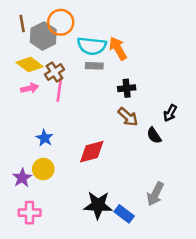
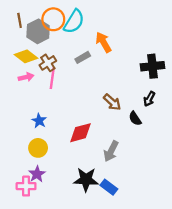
cyan semicircle: (92, 46) -> (74, 22), moved, turned -65
gray rectangle: (94, 66) -> (83, 57), turned -32
black cross: (127, 88) -> (152, 66), moved, size x1.5
purple star: (22, 178) -> (37, 174), moved
gray arrow: (155, 194) -> (111, 151), moved

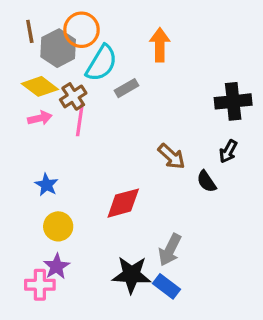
cyan semicircle: (74, 22) -> (102, 63), moved
orange arrow: (103, 42) -> (160, 45), moved, turned 30
blue star: (39, 121) -> (47, 185), moved
gray arrow: (111, 151) -> (170, 250), moved

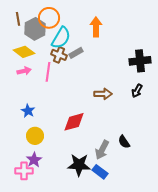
brown cross: (73, 96) -> (59, 55), moved, turned -35
brown arrow: (171, 156) -> (103, 94), turned -42
black semicircle: (206, 181) -> (124, 142), moved

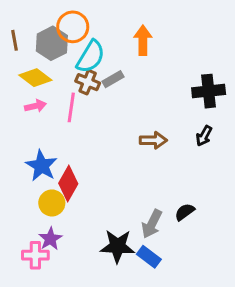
brown line: (18, 19) -> (15, 40), moved
blue star: (28, 111) -> (41, 166), size x1.5
red diamond: (74, 122) -> (68, 184), moved, turned -45
black semicircle: (124, 142) -> (185, 212), turned 88

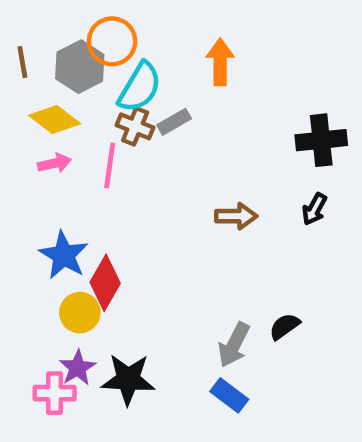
black star: (118, 246) -> (128, 379), moved

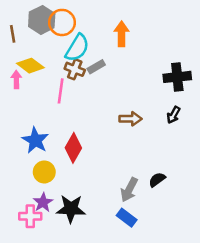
gray hexagon: (80, 67) -> (42, 20), moved
pink arrow: (55, 163) -> (16, 79), moved, turned -78
red diamond: (105, 283) -> (73, 148), moved

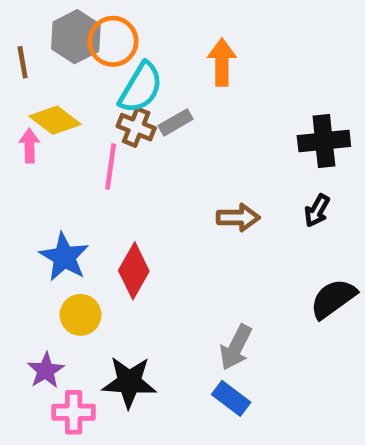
black semicircle: (157, 180) -> (333, 299), moved, size x1.5
purple star: (43, 202) -> (46, 371), moved
pink cross: (30, 216) -> (74, 412), moved

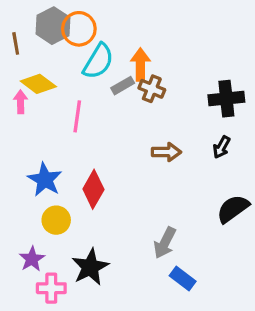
orange arrow: (222, 62) -> (140, 64), moved
brown cross: (136, 127) -> (152, 89), moved
black star: (129, 382) -> (90, 267), turned -30
blue rectangle: (231, 398) -> (183, 278), moved

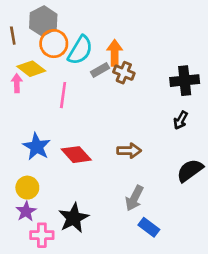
orange circle: (79, 29) -> (54, 44), moved
brown arrow: (166, 152) -> (129, 151), moved
red diamond: (93, 189) -> (76, 155), turned -72
yellow circle: (56, 220) -> (27, 188), moved

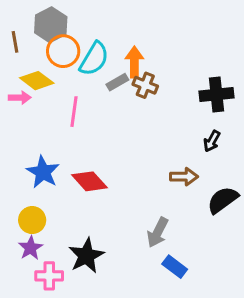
pink arrow: (17, 83) -> (20, 98), turned 90
brown arrow: (129, 151) -> (184, 177), moved

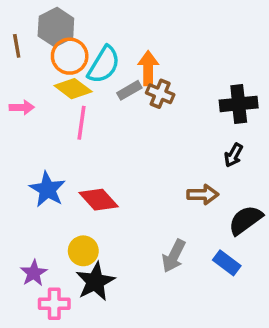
yellow diamond: (37, 81) -> (73, 89), moved
yellow circle: (32, 220) -> (83, 251), moved
blue rectangle: (175, 267) -> (227, 263), moved

